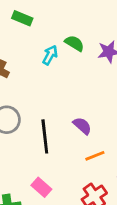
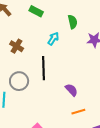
green semicircle: (74, 43) -> (73, 22), moved, turned 40
black line: (45, 136) -> (43, 68), moved

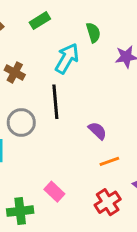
green rectangle: (36, 11) -> (40, 21), turned -56
cyan arrow: (53, 39) -> (67, 58), size x1.5

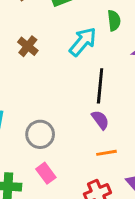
black line: (55, 102) -> (100, 86), moved
gray circle: (21, 123) -> (40, 134), moved

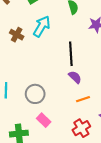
cyan arrow: (83, 42) -> (42, 26), moved

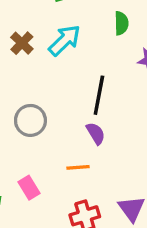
gray circle: (35, 94) -> (30, 120), moved
orange line: (83, 99) -> (78, 167), moved

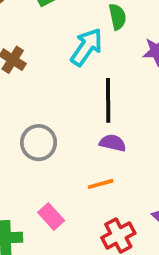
cyan arrow: (65, 40) -> (87, 47), moved
purple semicircle: (96, 133) -> (113, 143), turned -35

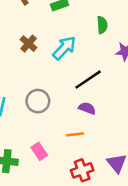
cyan arrow: (87, 47) -> (64, 48), moved
black line: (108, 100) -> (88, 80), turned 48

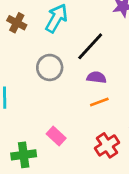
gray circle: (38, 101) -> (50, 67), moved
orange line: (75, 134) -> (99, 102), moved

